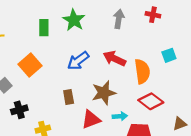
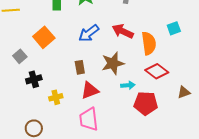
red triangle: (91, 119) -> (90, 90), moved

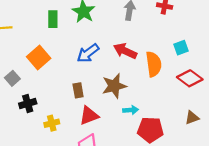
red diamond: (157, 71) -> (190, 78), moved

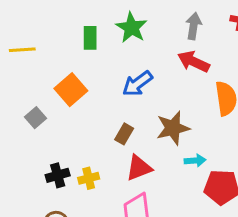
red arrow: (125, 51) -> (194, 62), moved
brown rectangle: (78, 90) -> (124, 134), turned 40
black cross: (28, 103) -> (58, 175), moved

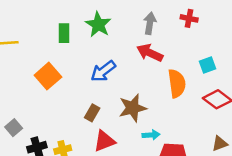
gray square: (35, 118) -> (14, 128), moved

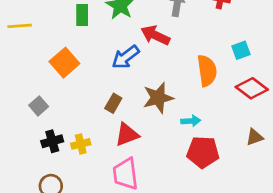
red arrow: (150, 53) -> (155, 35), moved
gray square: (14, 128) -> (39, 106), moved
cyan arrow: (151, 135) -> (191, 121), moved

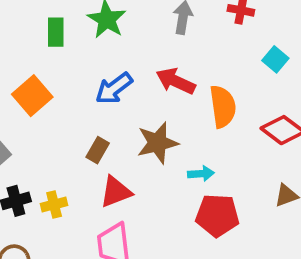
red arrow: (155, 35) -> (176, 81), moved
cyan square: (241, 50) -> (275, 59), moved, turned -30

